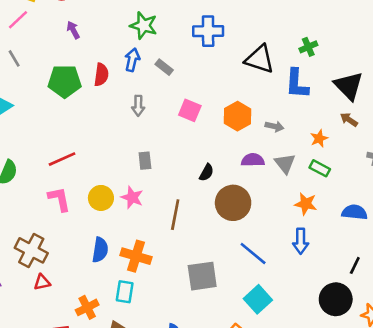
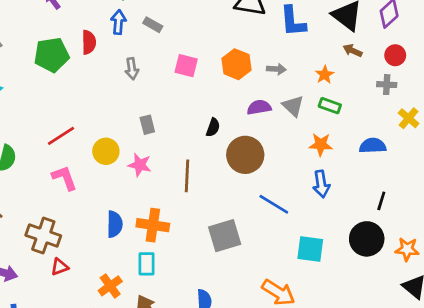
yellow circle: (101, 198) -> (106, 151), moved
cyan square: (258, 299) -> (310, 249), moved, turned -32

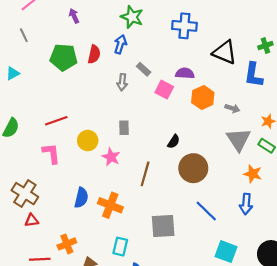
gray rectangle: (153, 25) -> (144, 69), moved
gray triangle: (293, 106) -> (238, 139), size x1.4
purple semicircle: (259, 107) -> (185, 73), moved
cyan rectangle: (147, 264) -> (120, 247), moved

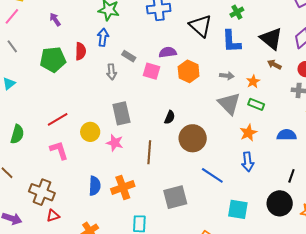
black triangle: (225, 52) -> (201, 26), turned 30
gray arrow: (232, 108) -> (227, 76), moved
gray rectangle: (124, 128) -> (121, 113), size x1.6
orange star: (253, 174) -> (248, 133), turned -30
orange cross: (110, 205) -> (123, 187), turned -30

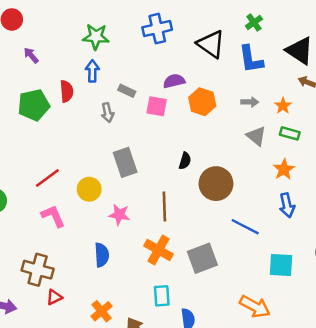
gray triangle: (229, 104) -> (256, 136), size x0.7
pink star: (115, 143) -> (119, 215), moved
orange cross: (123, 187) -> (159, 250), moved, turned -35

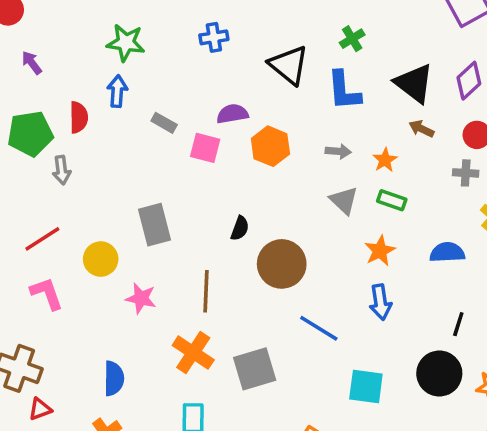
blue cross: (157, 29) -> (214, 37), size x0.7
gray arrow: (107, 113) -> (62, 170), moved
blue semicircle: (102, 255) -> (114, 378), moved

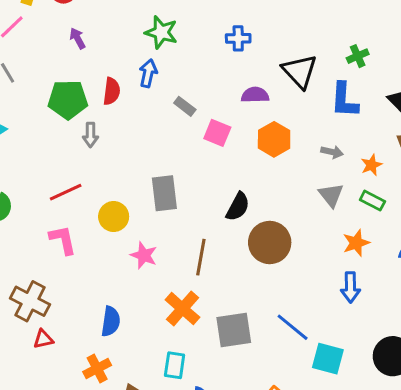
purple semicircle: (232, 114) -> (255, 95), moved
black semicircle: (240, 228) -> (238, 207), size x1.4
blue line: (319, 328) -> (293, 327), moved

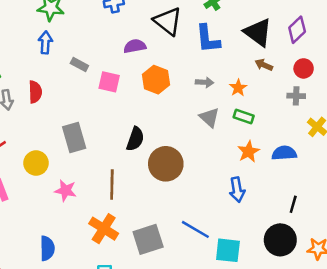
red semicircle: (112, 91) -> (35, 92), moved
orange star: (356, 243) -> (248, 152), moved

